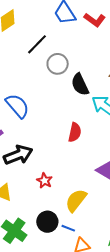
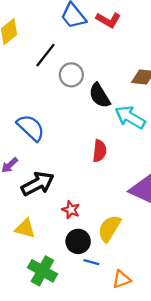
black circle: (47, 222) -> (78, 241), moved
blue line: (68, 228) -> (91, 262), moved

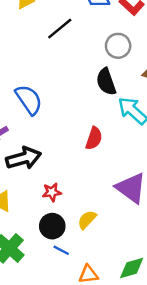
gray circle: (71, 75) -> (118, 46), moved
red star: (71, 210) -> (52, 192), turned 30
yellow semicircle: (109, 228) -> (87, 220), size x0.7

